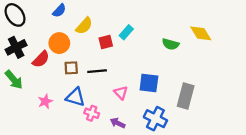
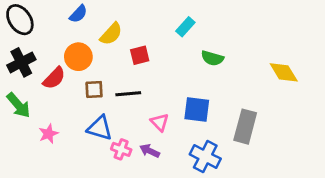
cyan rectangle: (126, 32) -> (185, 27), moved
yellow diamond: (201, 33) -> (284, 72), moved
green semicircle: (171, 44) -> (212, 58), moved
pink star: (45, 101) -> (48, 134), moved
purple arrow: (118, 123) -> (150, 151), moved

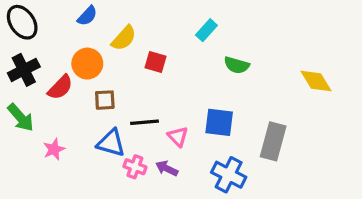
red square: (140, 55) -> (156, 62), turned 30
black line: (128, 94) -> (144, 122), moved

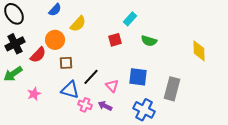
red square: (156, 62) -> (115, 40), moved, turned -32
yellow diamond: (316, 81) -> (199, 51), turned 30
green arrow: (21, 118) -> (13, 74), turned 96
black line: (144, 122) -> (91, 77), turned -42

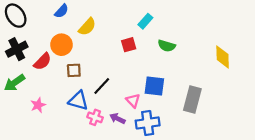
pink triangle: (112, 86) -> (133, 101), moved
blue cross: (144, 110) -> (148, 123), moved, turned -35

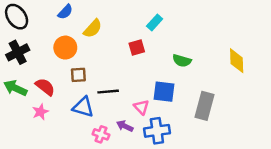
green semicircle: (167, 46) -> (182, 61), moved
red semicircle: (42, 61) -> (45, 87), moved, turned -96
green arrow: (15, 83) -> (15, 88), turned 60
black line: (102, 86) -> (108, 92), turned 42
pink cross: (95, 117) -> (101, 134), moved

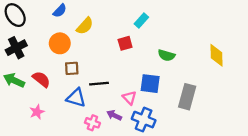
pink star: (40, 112) -> (37, 112), moved
blue cross: (157, 131) -> (144, 120), turned 30

